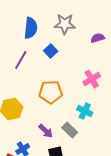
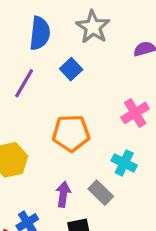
gray star: (65, 24) -> (93, 27), turned 30
purple arrow: (46, 131) -> (63, 194), turned -126

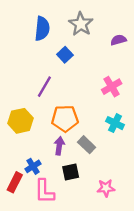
purple line: (24, 83) -> (44, 87), moved
orange pentagon: (71, 133) -> (65, 119), moved
cyan cross: (124, 163) -> (115, 123), moved

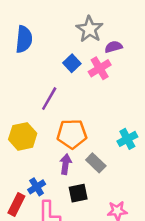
blue semicircle: (42, 29) -> (24, 39), moved
purple semicircle: (118, 40) -> (113, 47), moved
pink cross: (112, 87) -> (100, 68), moved
cyan cross: (115, 123) -> (127, 139), turned 36

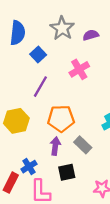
gray star: (90, 29) -> (62, 28), moved
purple semicircle: (113, 47) -> (91, 35), moved
blue square: (72, 63) -> (38, 55), moved
pink cross: (100, 68) -> (79, 69), moved

